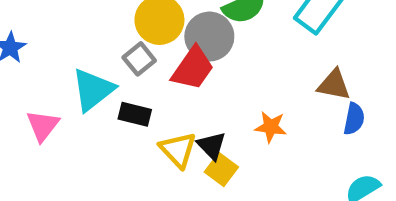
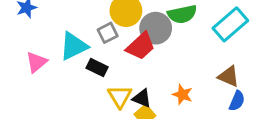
black triangle: (212, 146) -> (142, 98), turned -36

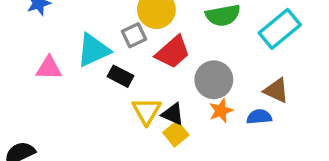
gray circle: (156, 28) -> (214, 80), moved
pink triangle: (37, 62) -> (49, 68), turned 40
orange star: (182, 95) -> (221, 111), turned 30
blue semicircle: (237, 101) -> (259, 117), moved, turned -120

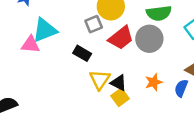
cyan triangle: (93, 50) -> (45, 30), moved
gray circle: (214, 80) -> (149, 39), moved
blue semicircle: (259, 117) -> (181, 88), turned -66

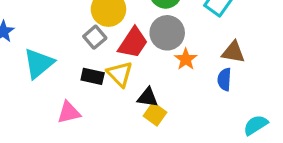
pink triangle: (31, 45) -> (69, 112), moved
yellow triangle: (100, 80) -> (120, 74), moved
orange star: (154, 82) -> (186, 59), moved

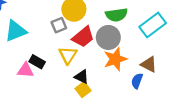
orange star: (186, 59) -> (115, 59), size x1.5
black rectangle: (93, 76) -> (37, 62), moved

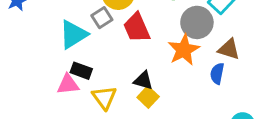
cyan triangle: (16, 31) -> (73, 35), moved
red trapezoid: (83, 37) -> (137, 28), turned 115
gray circle: (108, 37) -> (197, 22), moved
yellow triangle: (68, 55) -> (104, 98), moved

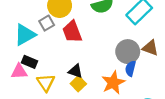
gray circle: (197, 22) -> (128, 52), moved
brown triangle: (229, 49) -> (150, 48), moved
orange star: (184, 50) -> (113, 83), moved

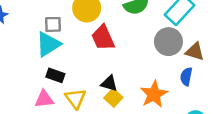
gray square: (47, 23) -> (53, 24), moved, turned 32
gray circle: (128, 52) -> (168, 42), moved
blue semicircle: (131, 69) -> (186, 77), moved
pink triangle: (19, 72) -> (44, 99), moved

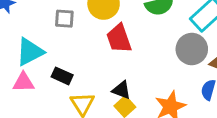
cyan triangle: (48, 44) -> (30, 52), moved
pink triangle: (44, 99) -> (23, 82), moved

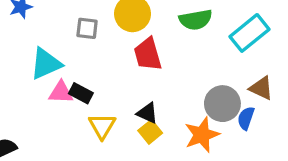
gray circle: (192, 49) -> (222, 104), moved
pink triangle: (23, 82) -> (61, 92), moved

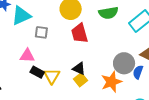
gray square: (87, 28) -> (41, 32), moved
cyan triangle: (46, 64) -> (21, 16), moved
black rectangle: (81, 93) -> (37, 72), moved

